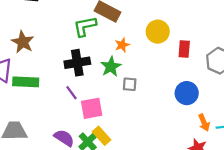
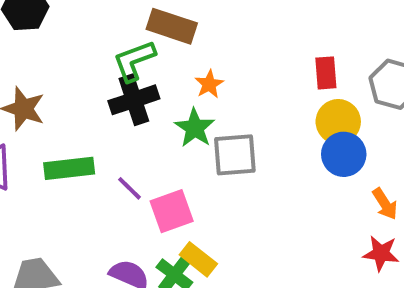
yellow circle: (158, 32) -> (338, 122), moved
black cross: (77, 63) -> (134, 100), moved
green rectangle: (26, 82) -> (69, 168), moved
gray square: (130, 84) -> (235, 155), size x1.6

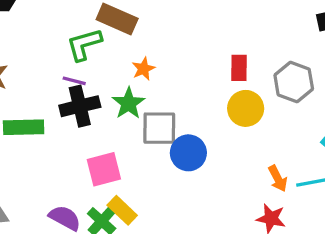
black cross: (134, 100) -> (80, 106), moved
blue circle: (344, 154) -> (188, 153), moved
purple line: (130, 188) -> (74, 81), moved, turned -35

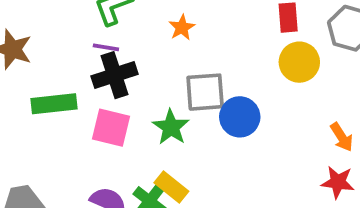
green star: (129, 103) -> (171, 127), moved
pink square: (104, 169) -> (111, 128), moved, turned 33

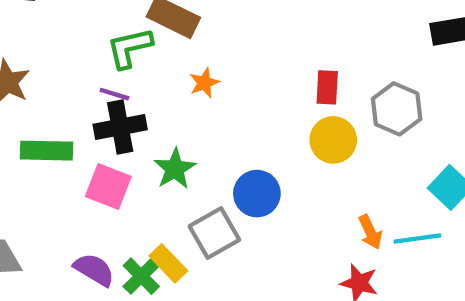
gray square: (205, 92) -> (214, 233), moved, turned -33
green star: (171, 127) -> (175, 169), moved

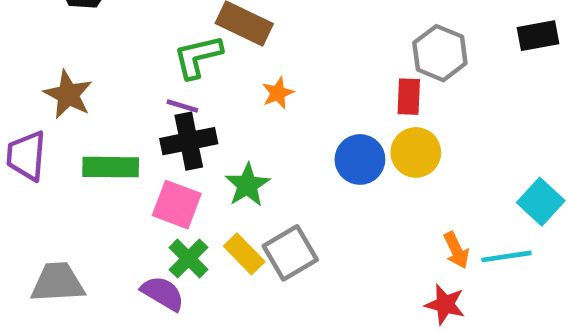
gray hexagon: (397, 109) -> (440, 53), moved
blue circle: (257, 194) -> (360, 159), moved
yellow rectangle: (168, 263) -> (244, 254), moved
green cross: (141, 276) -> (189, 259), moved

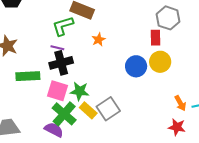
green star: (247, 185) -> (80, 91), moved, turned -30
green cross: (189, 259) -> (64, 114), size x1.4

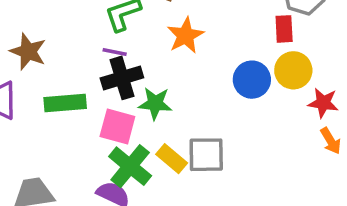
orange star: (99, 40) -> (185, 35), size x1.5
green star: (80, 91) -> (155, 103), moved
gray square: (108, 109) -> (206, 155), turned 35
red star: (177, 127) -> (323, 103), moved

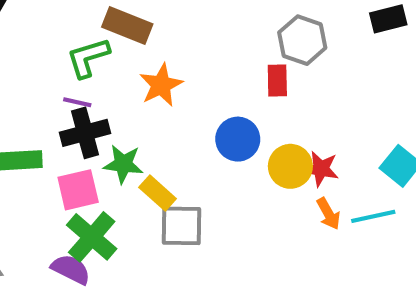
yellow circle: (293, 70) -> (290, 166), moved
pink square: (117, 126) -> (78, 190), turned -30
yellow rectangle: (172, 159) -> (158, 193), moved

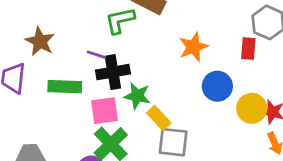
orange star: (161, 85) -> (193, 47), moved
purple line: (77, 102) -> (96, 55), moved

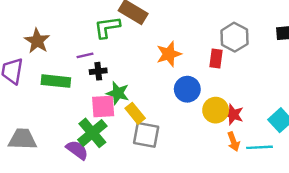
purple line: (96, 55) -> (85, 55), turned -35
black cross: (113, 72) -> (98, 71), size x0.6
pink square: (104, 111) -> (103, 106), moved

